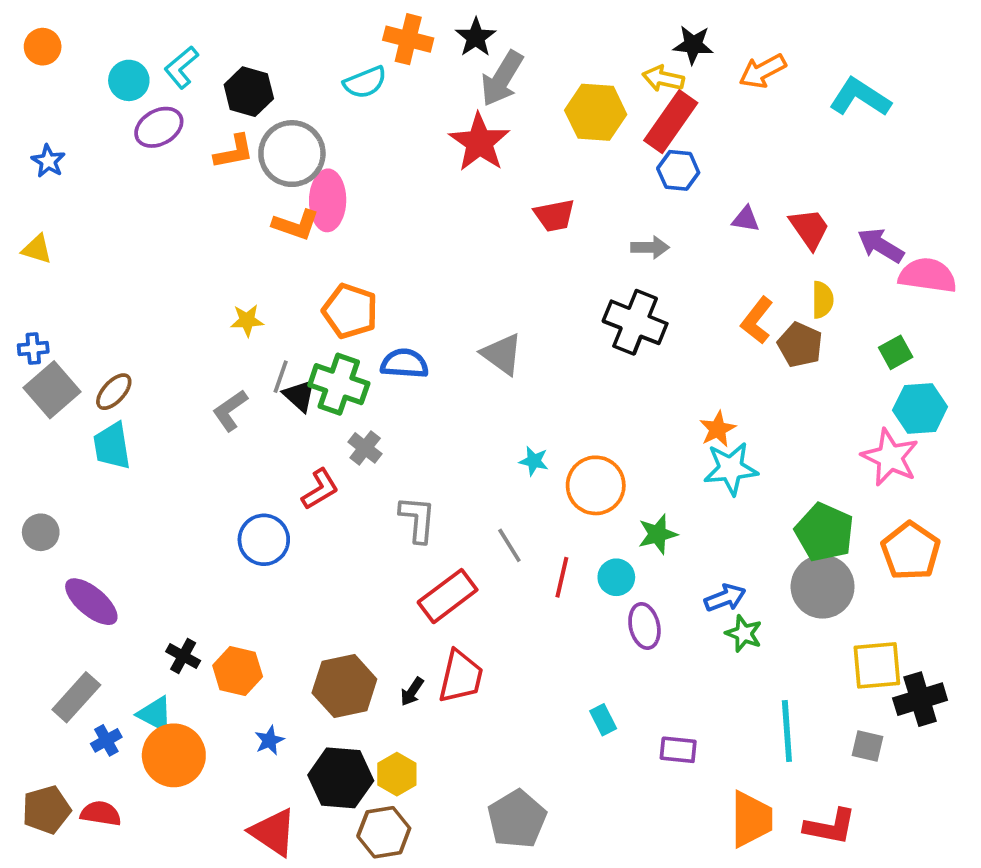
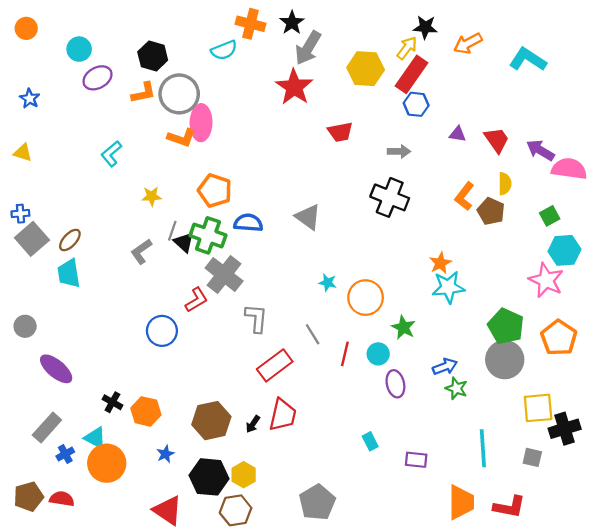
cyan L-shape: (181, 67) -> (111, 154), moved
yellow arrow: (663, 79) -> (407, 48), turned 115
gray cross: (365, 448) -> (224, 275), size x1.8
green star: (658, 534) -> (403, 327), turned -30

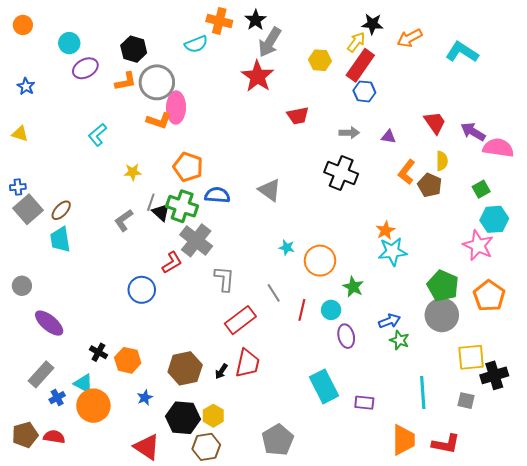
yellow hexagon: (366, 69) -> (320, 60), size x0.7
purple triangle: (458, 134) -> (388, 137), moved
cyan rectangle: (370, 441) -> (324, 386), size x2.0

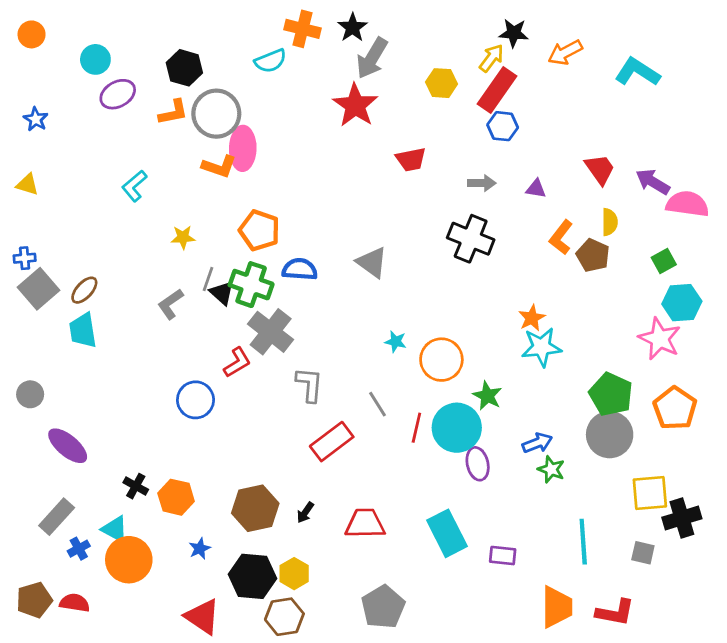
cyan circle: (331, 310) -> (457, 428), size x1.8
red trapezoid: (247, 363) -> (365, 524), moved, turned -104

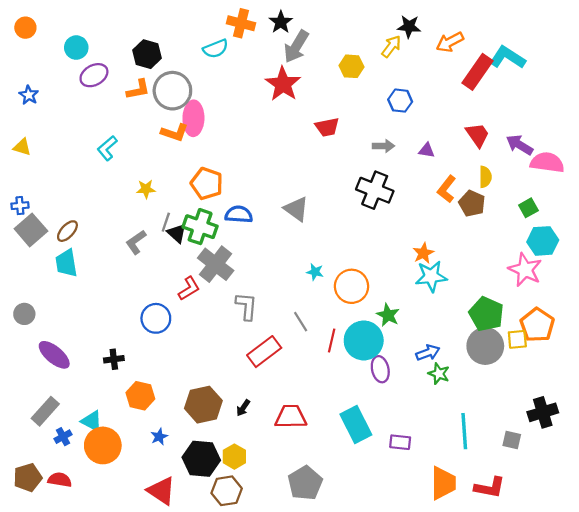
red rectangle: (497, 90) -> (478, 72), moved
black cross: (136, 486) -> (114, 359), moved, turned -36
yellow square: (650, 493) -> (517, 339), moved, size x0.7

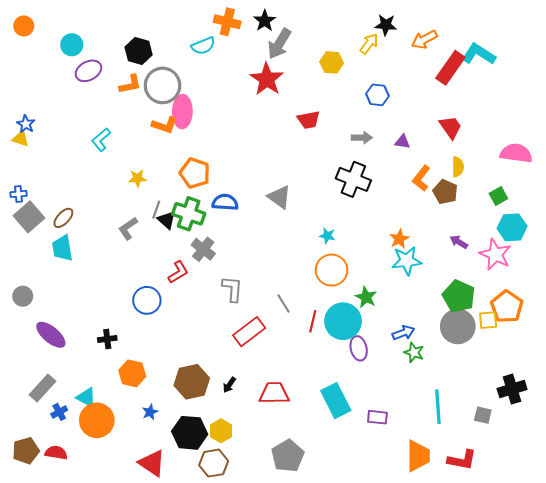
blue star: (29, 95) -> (26, 124), moved
purple arrow: (520, 145) -> (459, 242), moved, size x0.7
gray cross: (216, 264) -> (203, 249), size x0.7
cyan star: (315, 272) -> (327, 236), moved

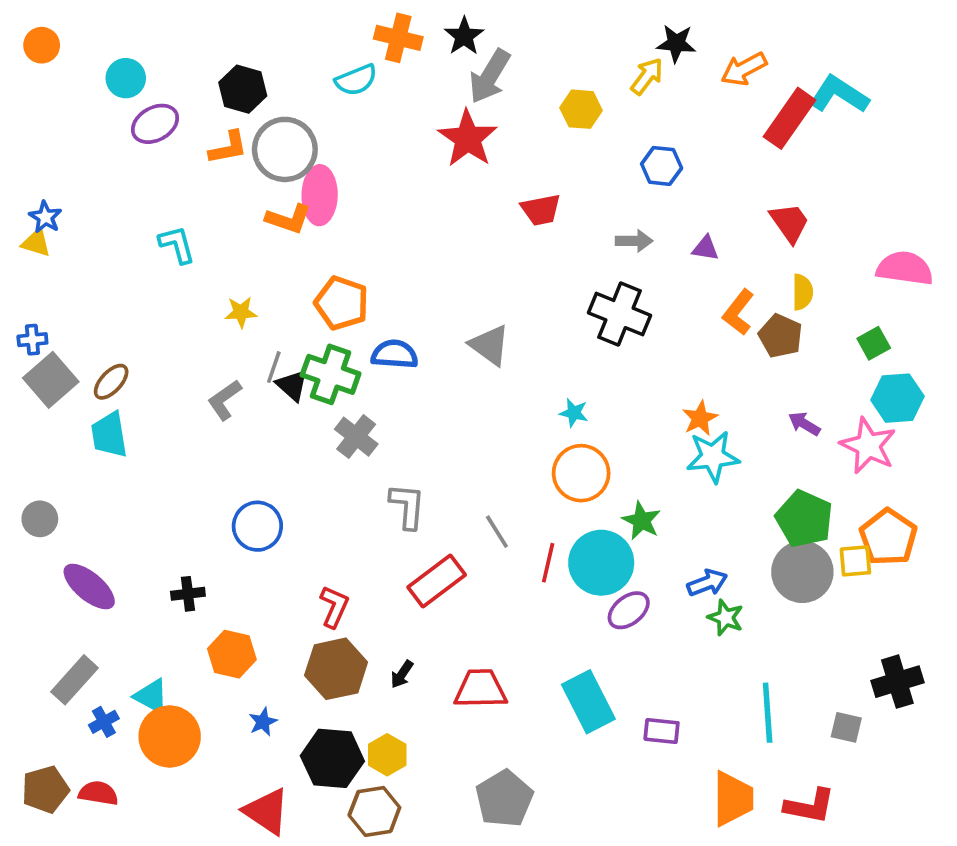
cyan L-shape: (101, 140) -> (177, 245), turned 115
red L-shape: (178, 272) -> (334, 607), moved, turned -35
purple ellipse: (359, 348) -> (629, 610), turned 65

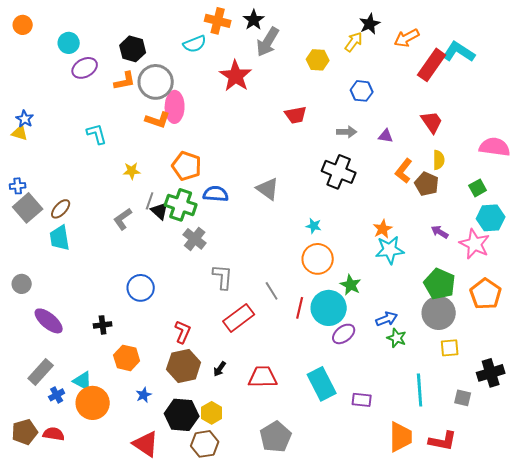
black star: (676, 43) -> (370, 24), turned -30
red star: (468, 138) -> (236, 76), moved
yellow square: (855, 561) -> (450, 348), moved

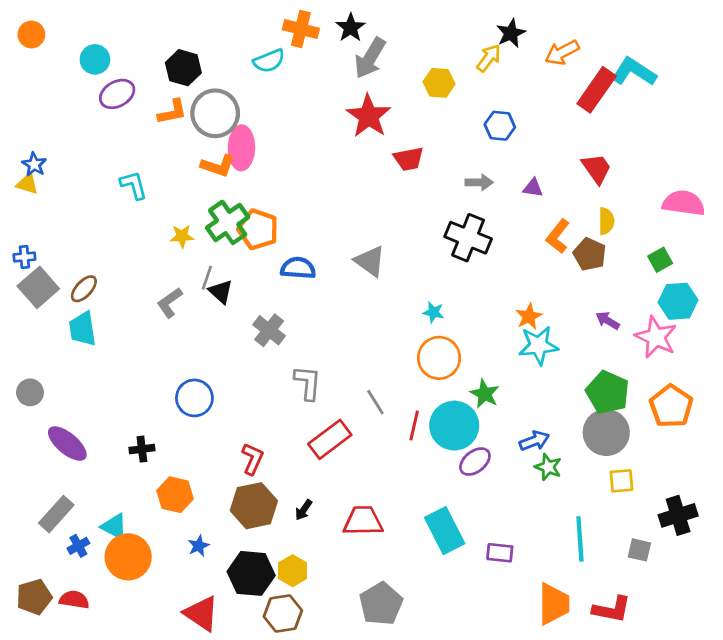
red star: (236, 76) -> (369, 116), moved
green cross: (181, 205) -> (228, 222), moved, turned 36

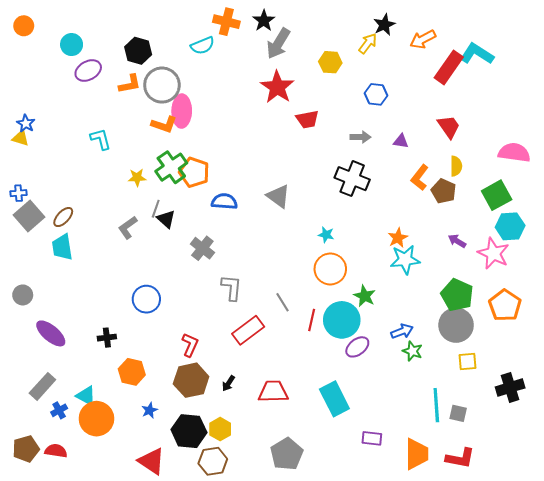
green square: (660, 260) -> (497, 195), size x1.6
gray square: (639, 550) -> (458, 413), moved
purple rectangle: (500, 553) -> (372, 438), moved

